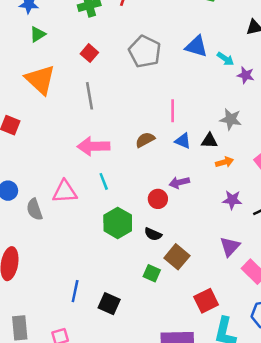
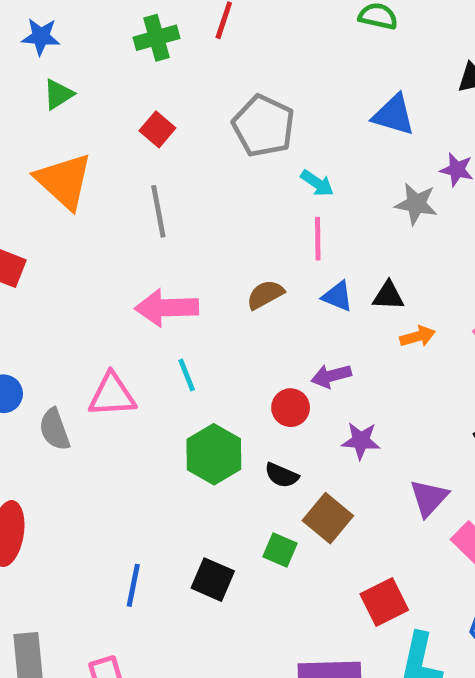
blue triangle: (196, 46) -> (394, 115), moved
cyan arrow: (225, 59) -> (317, 183), moved
gray star: (231, 119) -> (416, 204), moved
purple star: (232, 200) -> (361, 441), moved
black square: (109, 304) -> (213, 580), moved

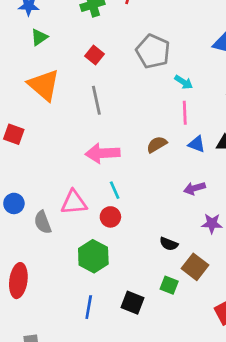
red circle: (291, 408) -> (110, 217), moved
green hexagon: (214, 454) -> (93, 256), moved

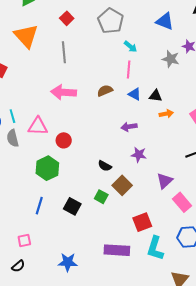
cyan line: (115, 190) -> (12, 116), moved

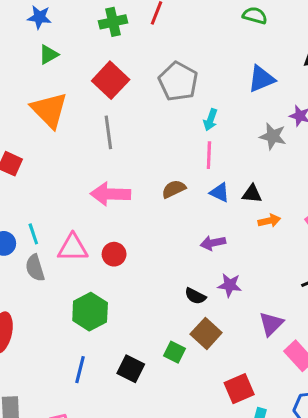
red square: (67, 18) -> (111, 80), size x1.6
blue triangle: (165, 21) -> (261, 79), turned -42
cyan arrow: (131, 47) -> (210, 120), turned 72
red circle: (64, 140) -> (114, 254), moved
black semicircle: (105, 166) -> (195, 296), moved

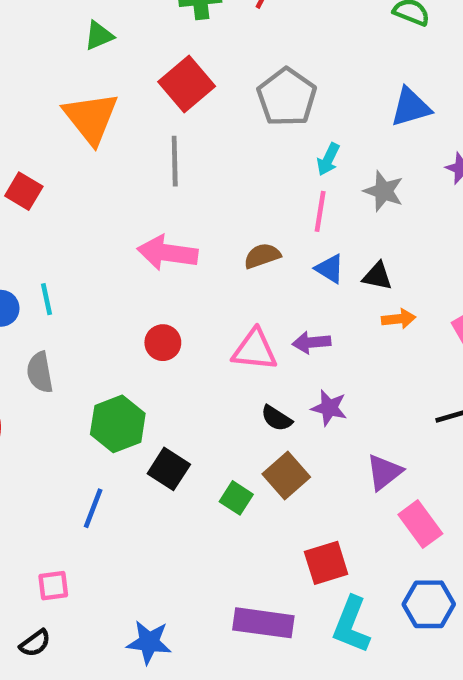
gray star: (273, 136) -> (384, 191), moved
pink triangle: (73, 248) -> (255, 350), moved
gray semicircle: (35, 268) -> (40, 372), moved
black square: (131, 369) -> (169, 469), moved

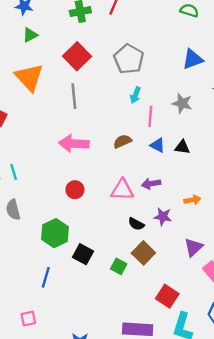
cyan arrow: (328, 159) -> (135, 95), moved
orange arrow: (399, 319) -> (192, 200), moved
red square: (326, 563) -> (167, 296), turned -35

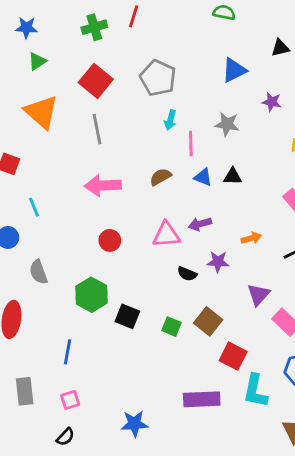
cyan line: (14, 172) -> (34, 207), moved
brown square: (143, 253) -> (208, 321), moved
blue line: (46, 277) -> (67, 352), moved

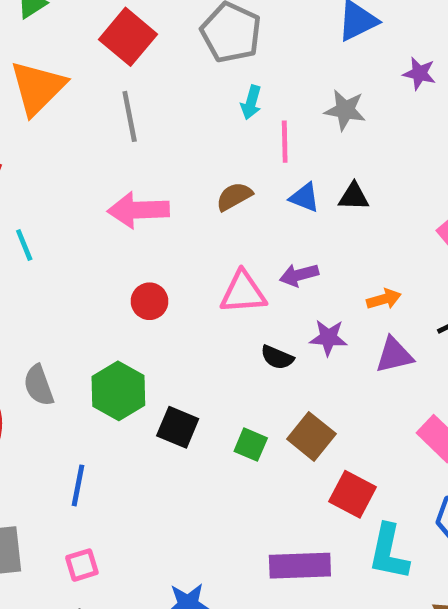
orange triangle: (41, 112) -> (38, 88), turned 33
gray semicircle: (38, 272) -> (39, 385), moved
purple triangle: (258, 295) -> (394, 355), moved, turned 35

